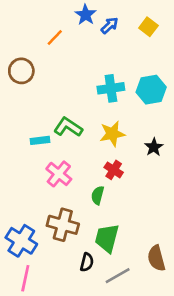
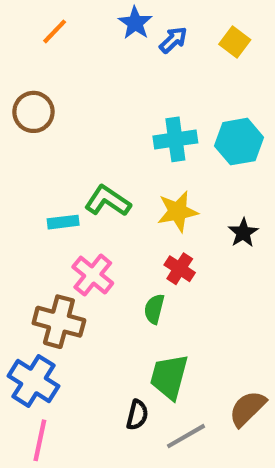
orange line: (55, 37) -> (55, 31), moved
brown cross: (63, 225) -> (59, 322), moved
brown semicircle: (156, 258) -> (247, 409), turned 60

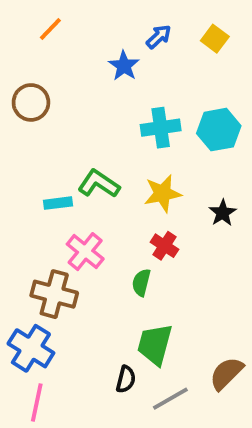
blue star: (135, 23) -> (124, 66), moved

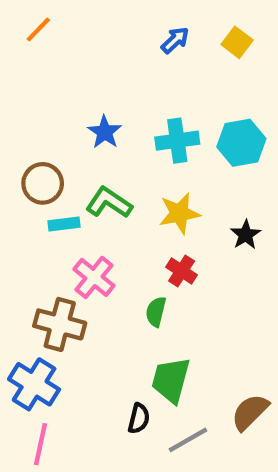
orange line: (50, 29) -> (38, 30), moved
blue star: (124, 66) -> (105, 132), moved
brown circle: (31, 102) -> (43, 183), moved

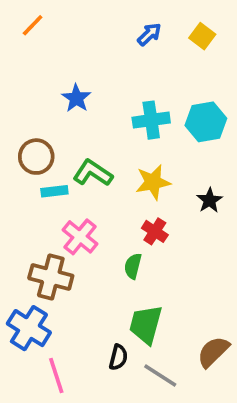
blue star: (105, 132) -> (76, 98), moved
gray line: (188, 440) -> (160, 376), turned 63
pink line: (40, 444) -> (56, 376), moved, turned -30

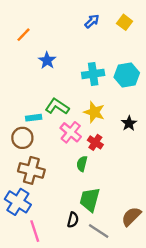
orange line: (33, 25) -> (24, 35), moved
brown circle: (36, 157) -> (22, 138), moved
yellow star: (153, 182) -> (94, 112), turned 30
pink cross: (80, 237) -> (71, 132), moved

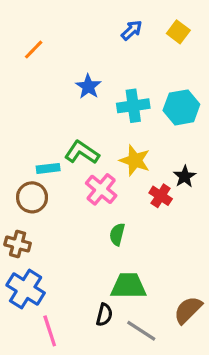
blue star: (47, 60) -> (88, 86), moved
red cross: (95, 142) -> (161, 196), moved
brown cross: (31, 170) -> (18, 244), moved, size x0.7
green trapezoid: (90, 200) -> (128, 286), turned 75

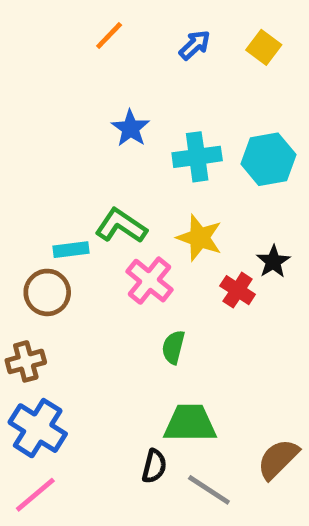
orange line: (34, 50) -> (109, 35), moved
brown cross: (18, 244) -> (26, 361), turned -30
pink line: (50, 331) -> (35, 495), moved, turned 68

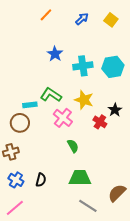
green semicircle: (173, 347) -> (73, 146), turned 136
blue cross: (38, 428) -> (16, 180), size x0.7
black semicircle: (154, 466) -> (41, 180), moved

